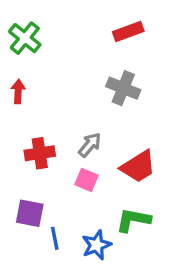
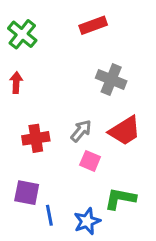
red rectangle: (128, 31) -> (93, 25), moved
red trapezoid: (138, 167) -> (125, 131), moved
pink square: (86, 180) -> (90, 161), moved

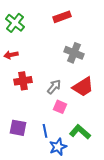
red arrow: (16, 83) -> (11, 55), turned -104
red cross: (36, 138) -> (23, 81), moved
green L-shape: (120, 199) -> (80, 132), turned 30
blue line: (49, 215) -> (45, 131), moved

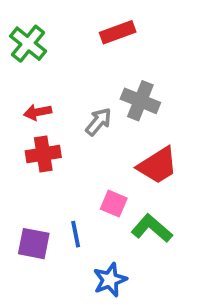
red arrow: (11, 55) -> (38, 112), moved
gray arrow: (54, 87) -> (98, 122), moved
blue line: (45, 131) -> (76, 234), moved
green L-shape: (80, 132) -> (152, 228), moved

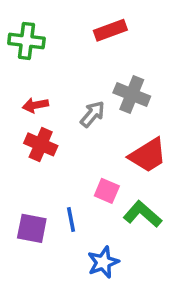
green cross: (28, 44) -> (26, 41), turned -32
red cross: (43, 154) -> (41, 144), turned 32

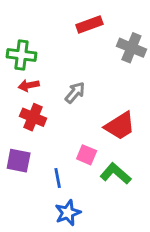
green cross: (26, 41) -> (21, 55), moved
gray cross: (132, 94) -> (131, 48), moved
purple square: (32, 228) -> (19, 161), moved
blue star: (103, 262) -> (68, 213), moved

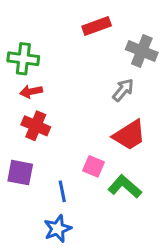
gray arrow: (75, 93) -> (123, 90), moved
blue star: (68, 213) -> (58, 229), moved

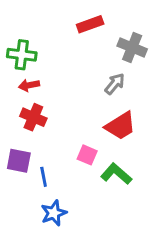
blue line: (62, 191) -> (44, 177), moved

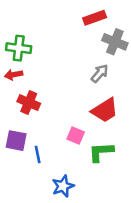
red rectangle: (90, 24) -> (95, 18), moved
red arrow: (29, 85) -> (14, 75), moved
green L-shape: (116, 174) -> (101, 152), turned -44
blue star: (54, 213) -> (63, 186), moved

